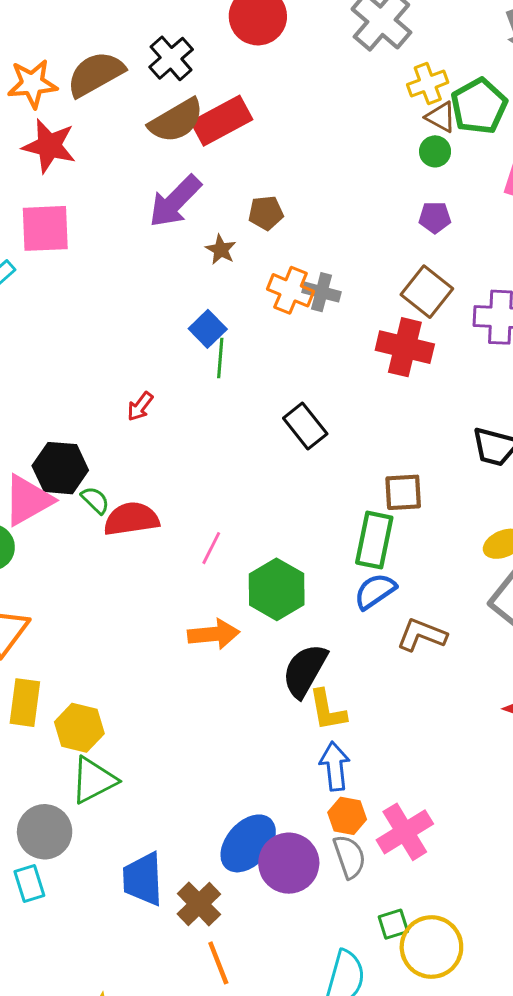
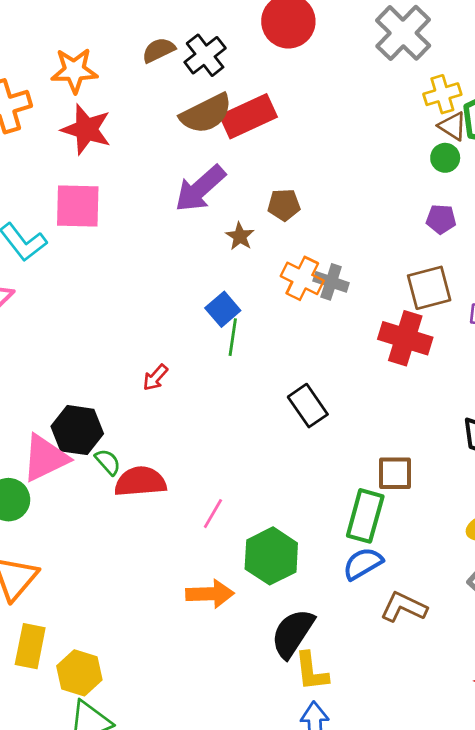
brown semicircle: (96, 74) -> (159, 50), moved, size x0.6
brown square: (427, 292) -> (429, 288), turned 33

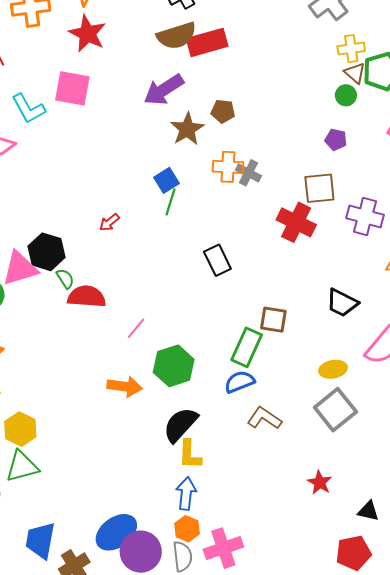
brown star: (240, 236) -> (187, 129), size x1.6
orange cross: (302, 278) -> (228, 167), turned -32

